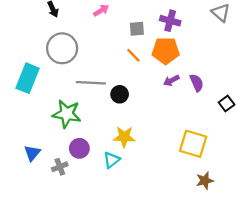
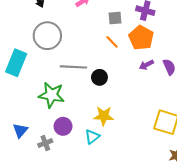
orange pentagon: (166, 51) -> (141, 38), turned 30

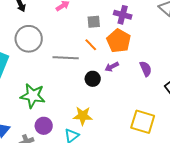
purple arrow: (146, 65) -> (112, 67), moved
gray line: (73, 67) -> (66, 58), moved
black circle: (99, 77) -> (93, 79), moved

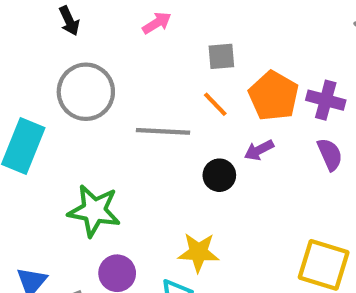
purple cross: (123, 15) -> (326, 100), moved

